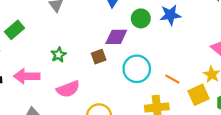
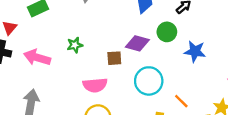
blue star: (170, 15) -> (195, 51), moved
pink semicircle: (68, 89) -> (95, 85), moved

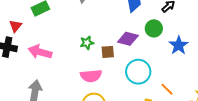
green star: (75, 45) -> (87, 43), moved
blue star: (195, 51) -> (179, 45), turned 30

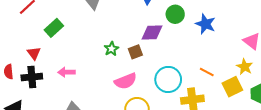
pink arrow: (40, 52) -> (66, 72), size x0.7
cyan circle: (138, 72) -> (168, 79), moved

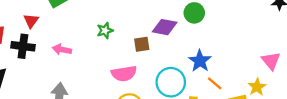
blue star: (205, 24) -> (200, 61), moved
green star: (111, 49) -> (105, 30), moved

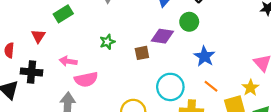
black cross: (23, 46) -> (32, 72), moved
blue star: (200, 61) -> (204, 56), moved
pink semicircle: (124, 74) -> (86, 79), moved

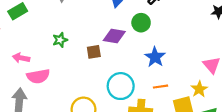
orange line: (211, 86) -> (161, 87), turned -48

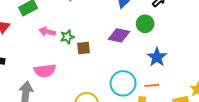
brown square: (94, 52) -> (84, 48), moved
pink arrow: (21, 58) -> (47, 32), moved
orange line: (161, 87) -> (152, 85), moved

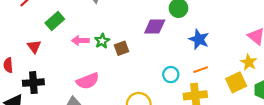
cyan circle: (123, 83) -> (171, 75), size x0.6

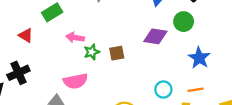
green star: (102, 41) -> (92, 52), moved
red triangle: (34, 47) -> (26, 35), turned -32
black cross: (33, 83) -> (18, 73), turned -30

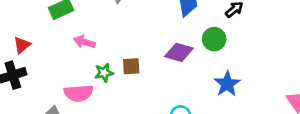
red triangle: (26, 35) -> (22, 45), moved, turned 42
green star: (92, 52) -> (104, 73), moved

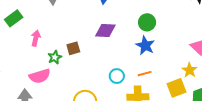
green circle: (214, 39) -> (147, 22), moved
pink arrow: (84, 42) -> (36, 38), turned 98

